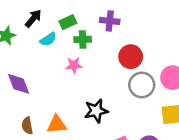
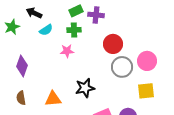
black arrow: (33, 18) -> (34, 13), turned -105
green rectangle: (68, 22) -> (76, 11), moved
purple diamond: (19, 84) -> (22, 66), turned 40
brown semicircle: (27, 126) -> (21, 98), moved

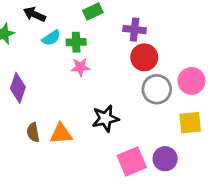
purple cross: (96, 15) -> (135, 30), moved
green cross: (74, 30) -> (76, 42), moved
brown semicircle: (21, 98) -> (33, 132), moved

